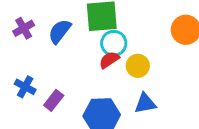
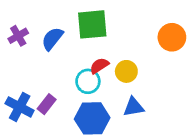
cyan circle: (114, 43) -> (88, 81), moved
blue cross: (25, 87) -> (20, 107), moved, size x1.4

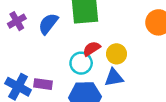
purple rectangle: (47, 104) -> (43, 84), turned 60
blue triangle: (133, 107) -> (114, 78), moved

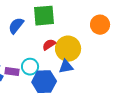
yellow circle: (116, 54) -> (68, 49), size x1.6
cyan circle: (81, 63) -> (30, 67), moved

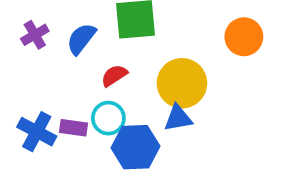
red semicircle: (49, 45) -> (114, 75), moved

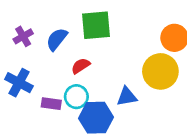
yellow circle: (182, 83) -> (160, 71), moved
blue cross: (37, 132) -> (19, 83), moved

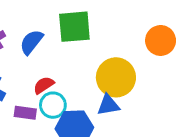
red semicircle: (81, 66) -> (44, 85), moved
yellow circle: (160, 71) -> (116, 77), moved

